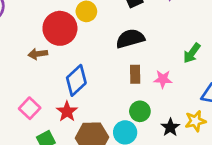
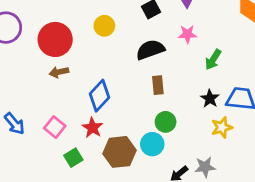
red circle: (60, 28) -> (55, 39), moved
pink star: (163, 79) -> (187, 34), moved
black star: (170, 127) -> (210, 99), moved

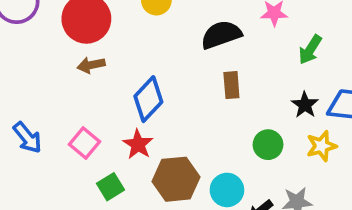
green circle: (166, 122) -> (268, 145), moved
cyan circle: (152, 144) -> (227, 190), moved

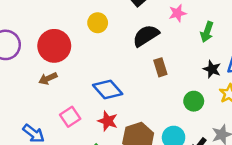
brown arrow: (91, 65) -> (48, 78), moved
blue diamond: (148, 99) -> (108, 89), turned -72
pink square: (84, 143) -> (70, 117), moved, turned 30

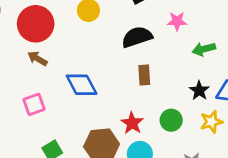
green arrow: (207, 32) -> (204, 49), turned 42
brown arrow: (48, 78) -> (37, 59), moved, turned 42
red star: (108, 121) -> (132, 123), moved

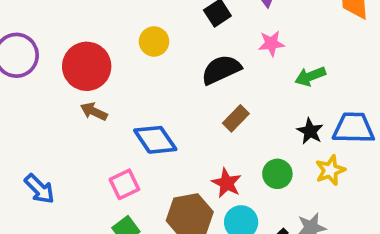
brown rectangle: (144, 75) -> (236, 118), turned 54
pink square: (34, 104) -> (124, 184), moved

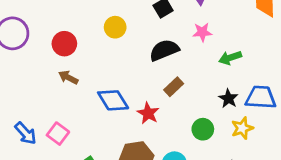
red circle: (87, 66) -> (64, 44), size x0.7
red star: (227, 183) -> (148, 113), moved
pink square: (124, 184) -> (58, 134), moved, turned -30

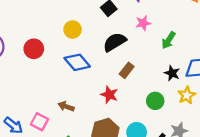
green arrow: (230, 58) -> (169, 40), turned -30
brown arrow: (68, 77) -> (66, 106), moved
blue diamond: (113, 100) -> (77, 62), moved

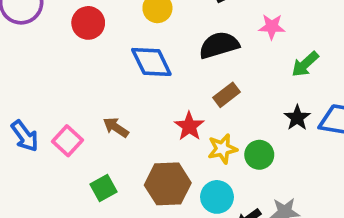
yellow star: (187, 95) -> (222, 149), moved

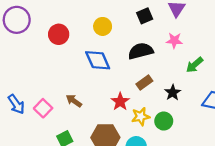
black star: (297, 118) -> (173, 93), moved

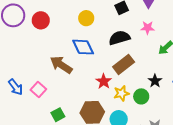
red circle: (59, 34) -> (41, 20), moved
brown rectangle: (144, 83) -> (124, 64), size x1.5
black star: (173, 93) -> (155, 81), moved
brown arrow: (74, 101) -> (61, 65), moved, size x1.6

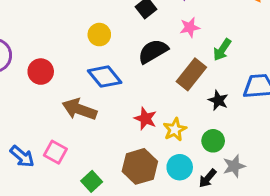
red circle: (41, 20) -> (41, 72), moved
brown rectangle: (124, 64) -> (191, 74), moved
green circle: (141, 96) -> (213, 141), moved

